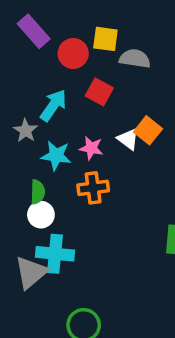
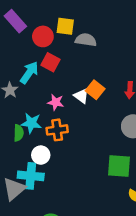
red square: (99, 92) -> (50, 62), moved
cyan star: (56, 156) -> (31, 123), moved
white circle: (41, 215) -> (41, 155), moved

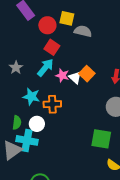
cyan arrow: (29, 73) -> (45, 67), moved
pink star: (56, 102) -> (62, 75), moved
green semicircle: (19, 133) -> (17, 123), moved

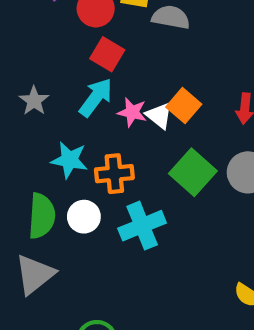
green semicircle: (17, 123) -> (42, 216), size x1.5
green square: (101, 139) -> (193, 172), moved, turned 35
cyan cross: (27, 140) -> (142, 226), moved, turned -30

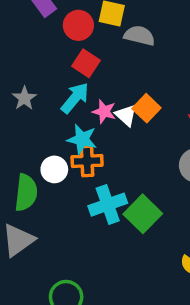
cyan star: (69, 160) -> (82, 139), moved
green square: (193, 172) -> (143, 214), moved
white circle: (84, 217) -> (54, 169), moved

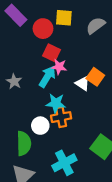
gray semicircle: (139, 36) -> (96, 25), moved, turned -42
pink star: (104, 112) -> (59, 67), moved
cyan cross: (108, 205) -> (64, 163), moved

